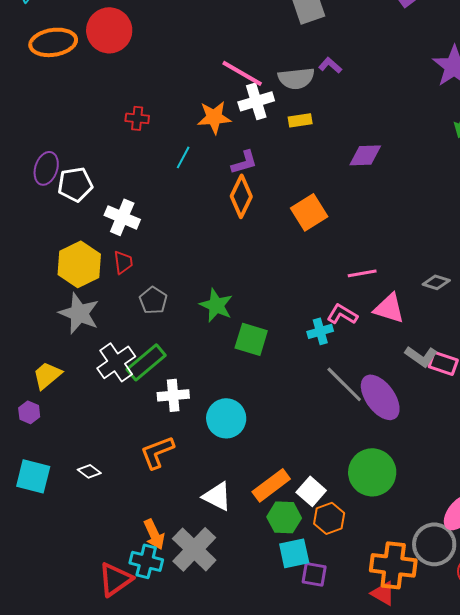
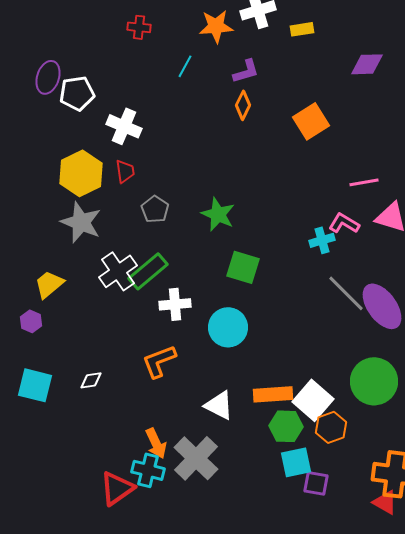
orange diamond: (241, 196) -> (243, 105), size x0.7
green square: (251, 339) -> (243, 267), moved
white diamond: (89, 471) -> (91, 380), turned -45
orange rectangle: (271, 485) -> (273, 394), turned 33
white square: (311, 491) -> (313, 400), size x1.4

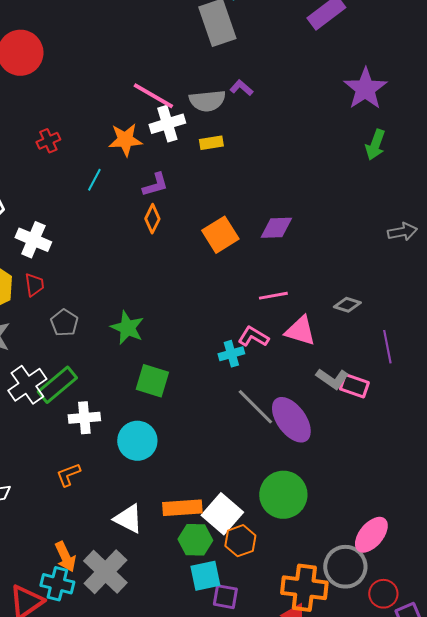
red cross: (139, 27) -> (48, 141), turned -30
purple diamond: (367, 64) -> (276, 228), moved
orange L-shape: (159, 361) -> (68, 475), size x0.7

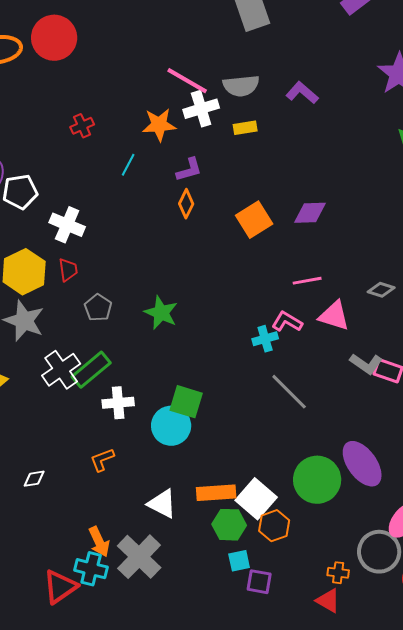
purple L-shape: (241, 88) -> (302, 93), moved, size x1.4
green square: (152, 381) -> (186, 402), moved
purple ellipse: (291, 420) -> (362, 464), moved
cyan square: (205, 576) -> (239, 561), size x0.7
orange cross: (304, 588) -> (338, 573), size x0.5

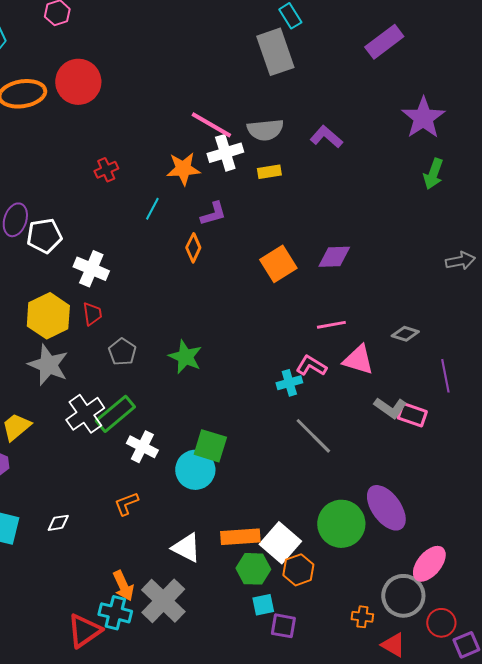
orange diamond: (186, 204) -> (193, 248), moved
white cross: (118, 403) -> (142, 447), turned 32
red triangle: (328, 601) -> (393, 645), moved

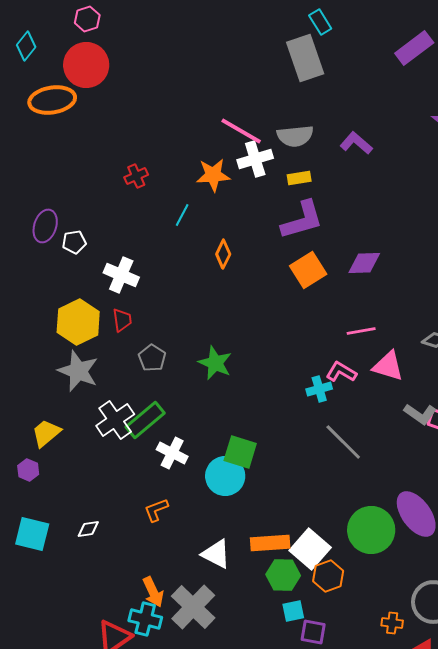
red circle: (78, 82) -> (86, 65), moved
purple L-shape: (213, 214) -> (302, 220), moved, size x1.6
white pentagon: (44, 236) -> (74, 242), size x0.7

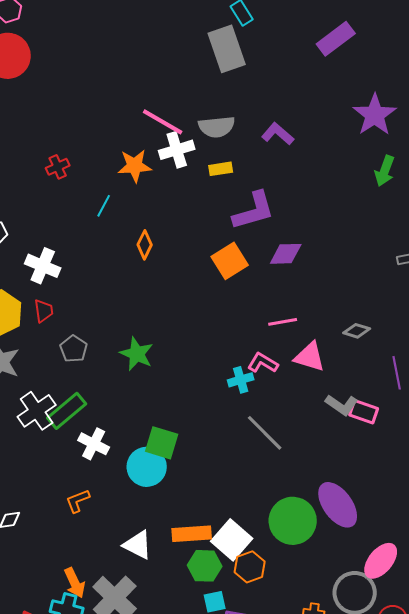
purple L-shape: (302, 220) -> (254, 211), moved

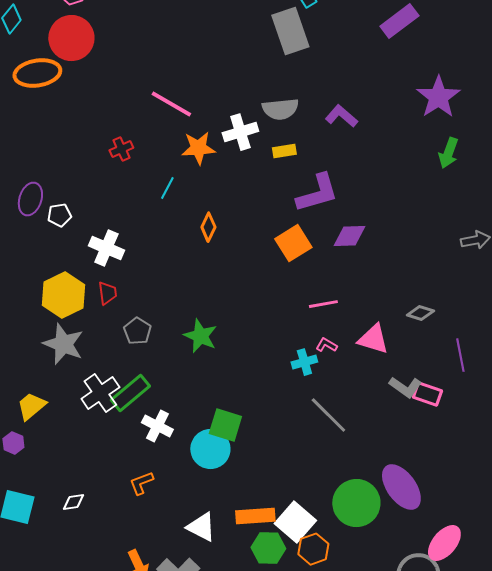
pink line: (163, 122) -> (171, 104), moved
pink line: (283, 322) -> (323, 304), moved
pink L-shape: (263, 363) -> (326, 345), size x0.7

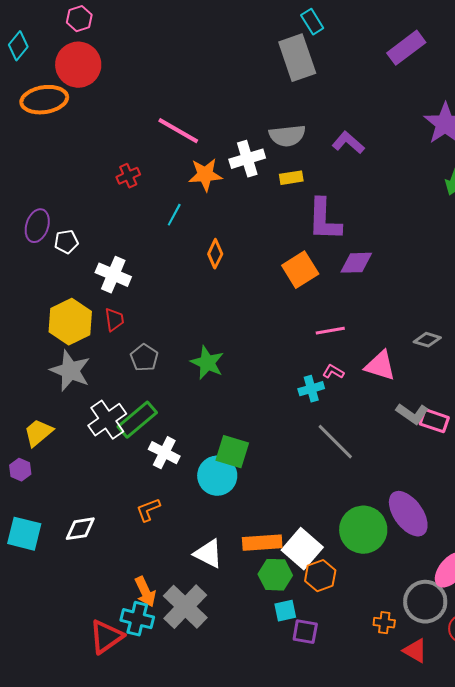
purple L-shape: (317, 193) -> (324, 220), turned 108
white diamond: (73, 502) -> (80, 529), size x1.4

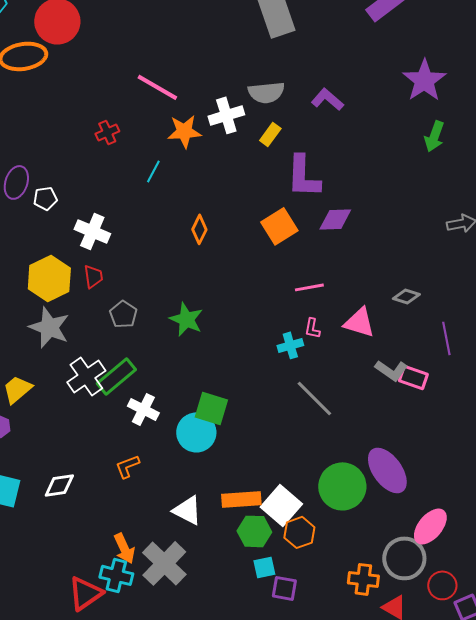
yellow rectangle: (291, 178) -> (270, 134), turned -45
orange diamond: (215, 254) -> (199, 229), moved
pink L-shape: (333, 372) -> (312, 328), turned -110
orange cross: (384, 623) -> (363, 579), size x1.4

